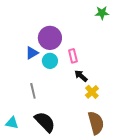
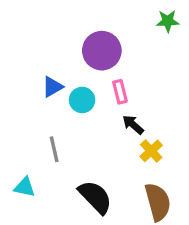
purple circle: (50, 38) -> (102, 51), moved
black semicircle: (45, 122) -> (95, 197), moved
cyan triangle: (12, 123) -> (25, 187), moved

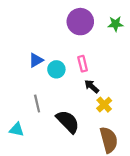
green star: (168, 21) -> (116, 24), moved
purple circle: (102, 51) -> (80, 22), moved
black semicircle: (95, 197) -> (68, 122), moved

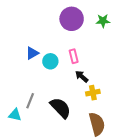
gray line: (37, 103) -> (30, 101), moved, turned 35
yellow cross: (104, 105) -> (93, 93), turned 32

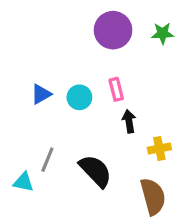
blue triangle: (32, 53) -> (41, 94), moved
black arrow: (82, 76) -> (129, 121), turned 40
yellow cross: (93, 93) -> (159, 148), moved

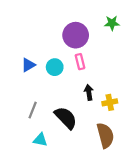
purple circle: (113, 30) -> (76, 35), moved
black arrow: (129, 121) -> (89, 92), moved
cyan triangle: (23, 182) -> (40, 140), moved

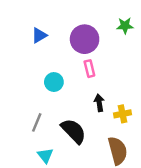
blue triangle: (28, 65) -> (39, 35), moved
cyan circle: (55, 67) -> (54, 82), moved
cyan triangle: (40, 140) -> (45, 156), turned 40

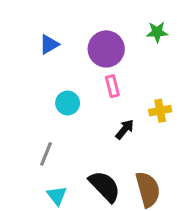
black arrow: (99, 103) -> (125, 129), turned 49
yellow cross: (123, 114) -> (160, 111), moved
black semicircle: (74, 131) -> (105, 186), moved

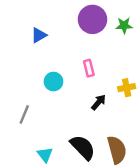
purple circle: (106, 49) -> (92, 19), moved
gray line: (46, 154) -> (24, 114), moved

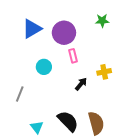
purple circle: (92, 19) -> (64, 33), moved
blue triangle: (39, 35) -> (32, 29), size x1.5

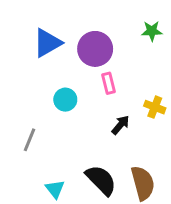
yellow cross: (104, 72) -> (155, 107), turned 32

